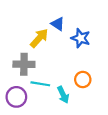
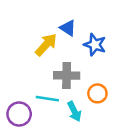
gray cross: (24, 64) -> (67, 75), moved

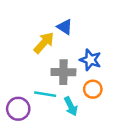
blue star: (95, 45) -> (90, 60), moved

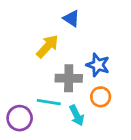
blue triangle: (65, 27) -> (71, 18), moved

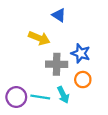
yellow arrow: (47, 46) -> (39, 38), turned 70
cyan line: (49, 102) -> (40, 97), moved

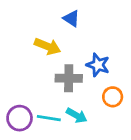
orange circle: (83, 80) -> (113, 97), moved
cyan arrow: (63, 95) -> (77, 115), turned -35

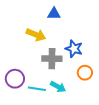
blue triangle: (71, 18) -> (54, 14), turned -32
purple circle: (20, 118) -> (15, 79), moved

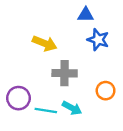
blue triangle: (54, 14) -> (86, 15), moved
blue star: (74, 49) -> (98, 40), moved

